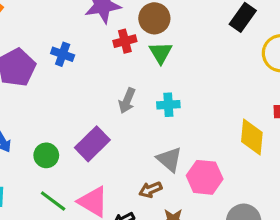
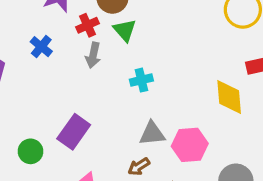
blue cross: (63, 54) -> (41, 47), moved, turned 30
gray arrow: (127, 101) -> (93, 55), moved
gray triangle: (169, 159) -> (152, 134), turned -36

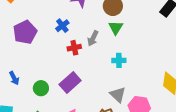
red cross: (87, 25) -> (74, 48), moved
gray triangle: (152, 134) -> (118, 95), turned 36

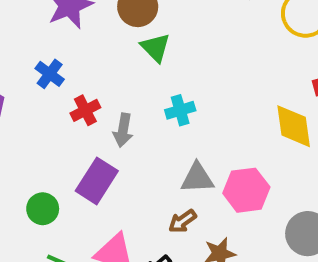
gray arrow: (93, 38) -> (123, 130), moved
gray triangle: (118, 95) -> (197, 178), turned -30

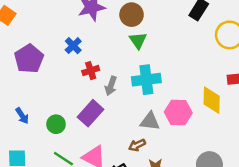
cyan cross: (180, 110) -> (146, 80), size x1.6
pink hexagon: (246, 190) -> (178, 112), moved

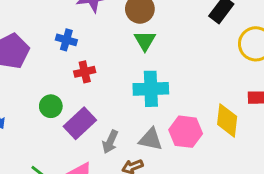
blue cross: (73, 46) -> (66, 40), turned -35
gray arrow: (111, 86) -> (110, 142), moved
green circle: (56, 124) -> (51, 106), moved

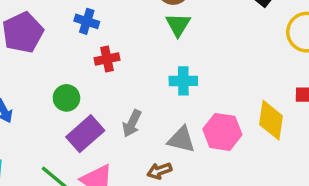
cyan cross: (151, 89) -> (183, 81), size x0.7
purple rectangle: (80, 123) -> (85, 134), moved
gray arrow: (110, 142) -> (132, 123), moved

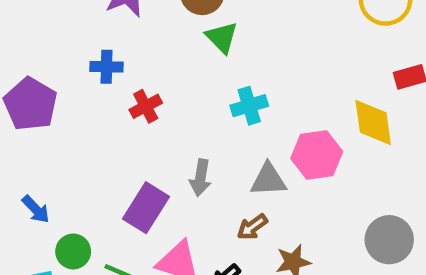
green circle: (66, 98) -> (73, 251), moved

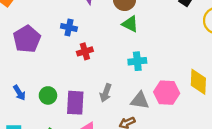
green triangle: (222, 37) -> (130, 24), turned -30
purple rectangle: (146, 208) -> (75, 103), turned -40
green circle: (73, 251) -> (48, 95), moved

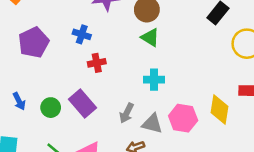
gray arrow: (106, 93) -> (127, 113), moved
purple rectangle: (75, 103) -> (83, 103), moved, turned -50

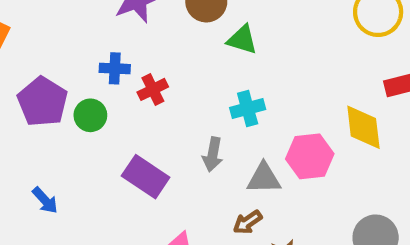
green triangle: (150, 37) -> (242, 40), moved
red cross: (97, 63) -> (153, 89), moved
green circle: (51, 108) -> (90, 115), moved
gray arrow: (127, 113) -> (213, 154), moved

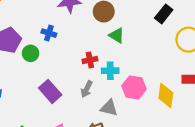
red cross: (153, 89) -> (90, 60), moved
pink hexagon: (310, 156) -> (134, 87), moved

